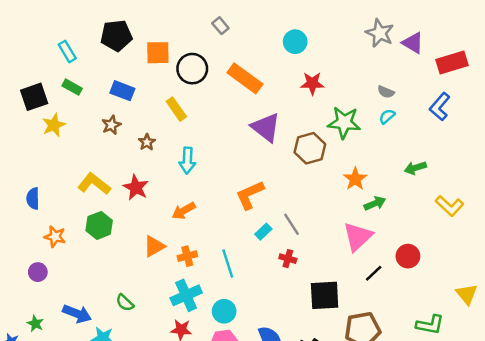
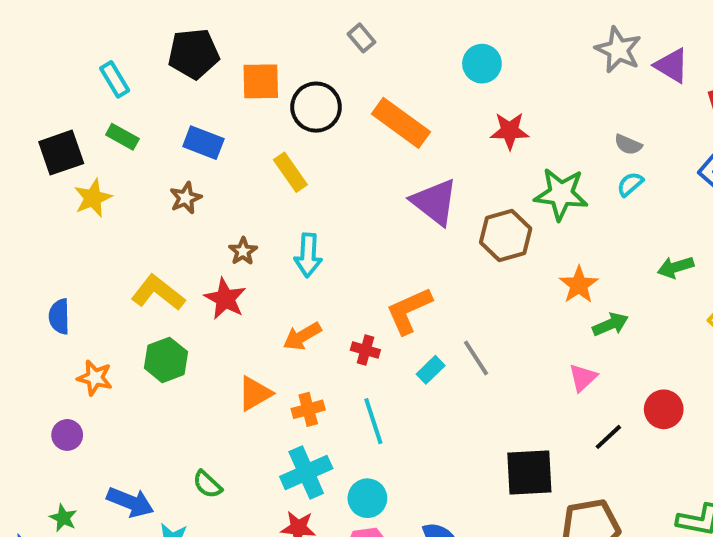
brown star: (147, 142) -> (243, 251), moved
pink triangle: (358, 237) -> (583, 378), size x0.6
red cross: (288, 259) -> (365, 350), moved

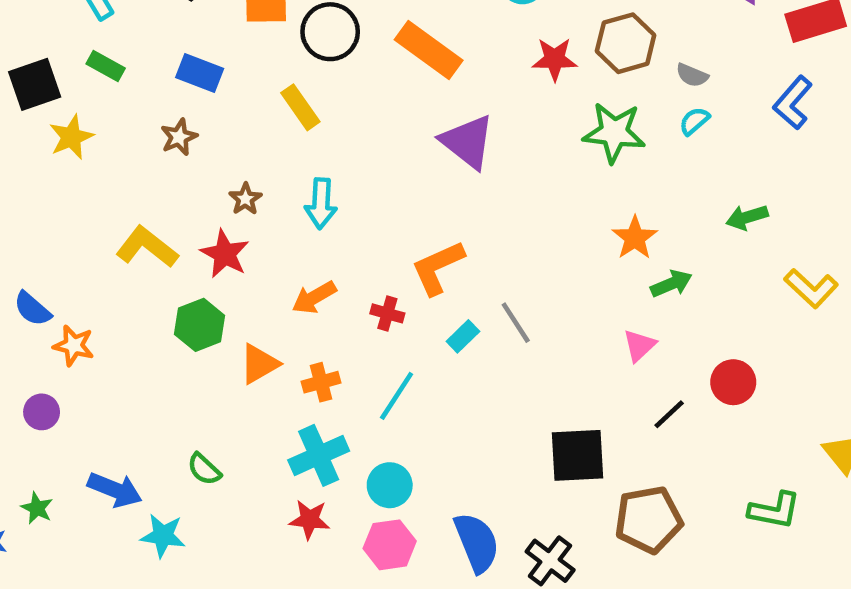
brown hexagon: (506, 235) -> (626, 43), moved
blue semicircle: (59, 316) -> (32, 309), moved, turned -48
green hexagon: (166, 360) -> (200, 325), moved
cyan line: (373, 421) -> (397, 396), turned 51

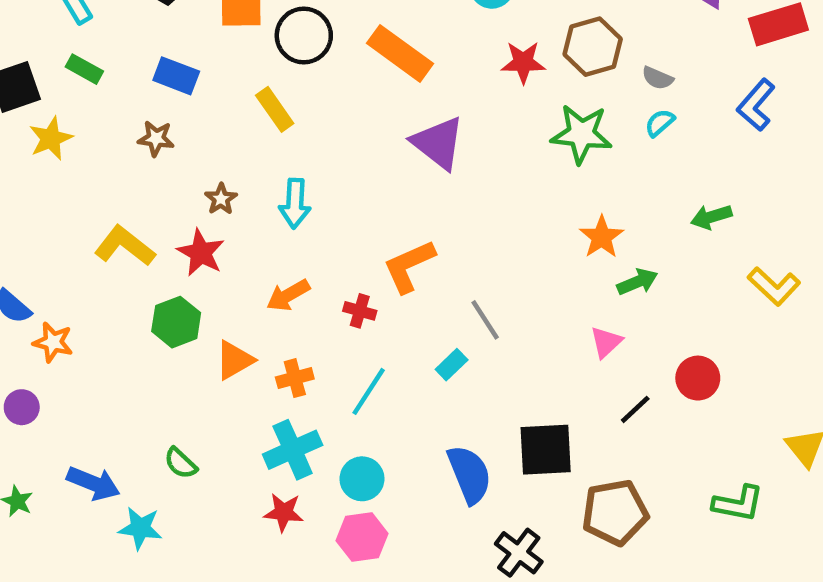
brown star: (179, 137) -> (156, 138), turned 30
cyan rectangle: (463, 336) -> (452, 365), moved
blue semicircle: (477, 542) -> (469, 474), moved

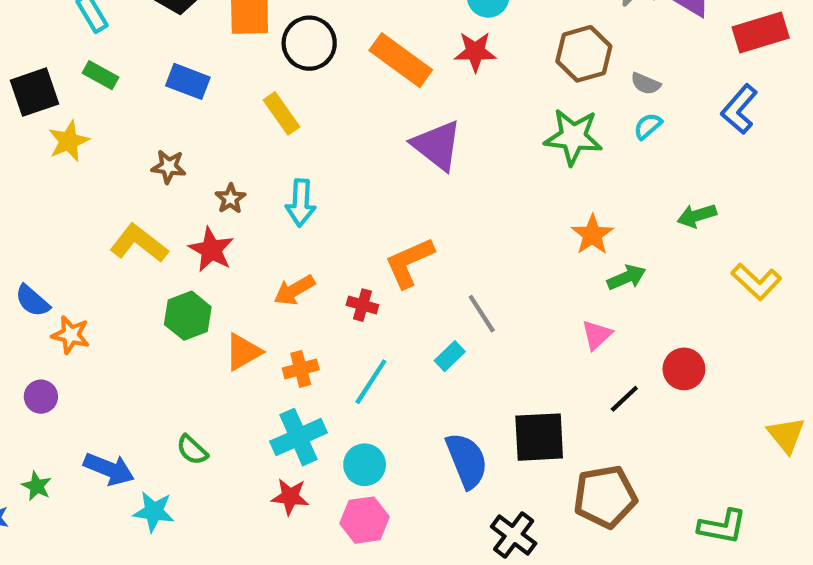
red star: (523, 62) -> (475, 52), moved
brown star: (156, 138) -> (169, 167), moved
green L-shape: (738, 503) -> (722, 526), moved

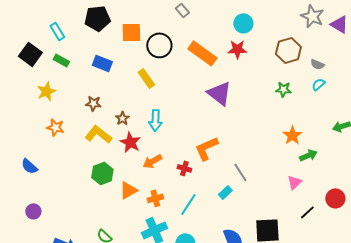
black square: (35, 92) -> (30, 54), moved, turned -35
green star: (573, 137) -> (283, 89), size x0.6
yellow L-shape: (139, 243) -> (98, 134), moved
red star: (211, 250) -> (130, 142), moved
orange star: (71, 335) -> (55, 127), moved

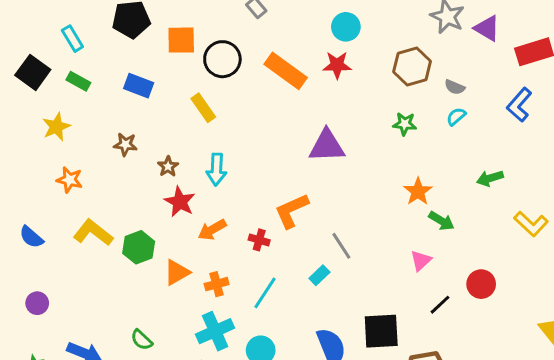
purple triangle: (219, 93) -> (327, 146), moved, turned -40
yellow L-shape: (98, 134) -> (93, 233), moved
green arrow: (308, 155) -> (441, 221), turned 54

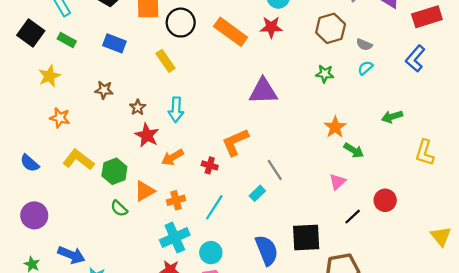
yellow L-shape: (531, 224) -> (425, 153), turned 64
purple circle: (37, 303) -> (34, 215), size x1.5
green semicircle: (142, 340) -> (119, 208), moved

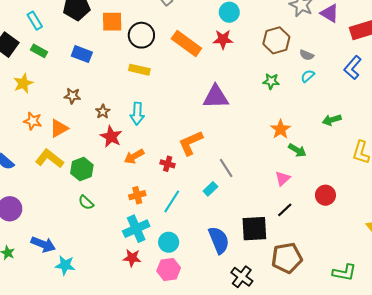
yellow rectangle: (166, 61) -> (139, 70), moved, turned -42
orange triangle: (145, 191) -> (59, 128), moved
black line: (353, 217) -> (285, 210), moved

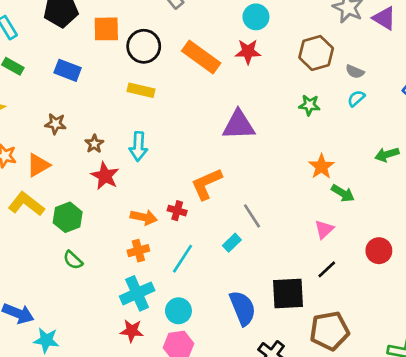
orange arrow: (134, 156) -> (144, 217), moved, turned -138

